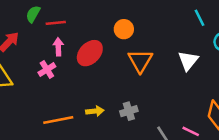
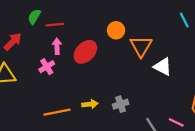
orange triangle: (140, 61) -> (141, 46), moved
white triangle: (188, 61) -> (163, 67), moved, turned -42

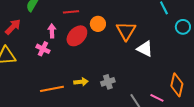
red line: (55, 25) -> (71, 12), moved
orange circle: (116, 30) -> (98, 24), moved
pink cross: (47, 67) -> (43, 49), turned -32

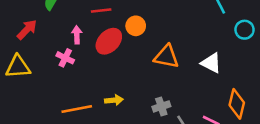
orange triangle: (126, 31) -> (166, 57), moved, turned -50
white triangle: (145, 49) -> (211, 63), moved
gray cross: (108, 82) -> (161, 106), moved

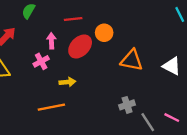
pink cross: (65, 58) -> (41, 61), turned 35
yellow arrow: (114, 100) -> (67, 82), moved

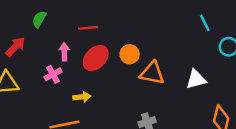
orange circle: (104, 33) -> (130, 54), moved
white triangle: (172, 66) -> (196, 79), turned -42

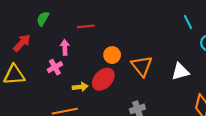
orange circle: (130, 54) -> (112, 55), moved
red ellipse: (96, 58) -> (103, 79), moved
orange triangle: (152, 73) -> (142, 66), turned 40

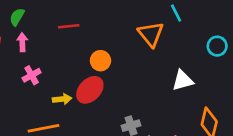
cyan line: (188, 22) -> (176, 13), moved
pink arrow: (65, 47) -> (22, 42), moved
orange triangle: (142, 66) -> (151, 34), moved

